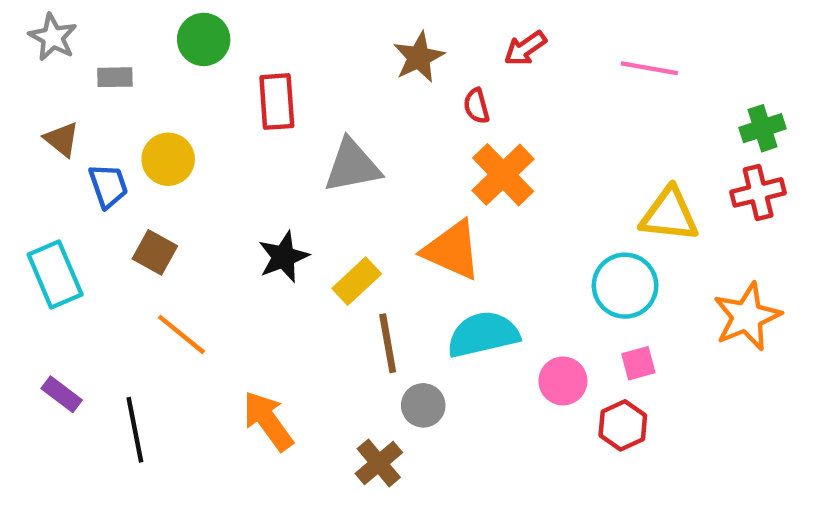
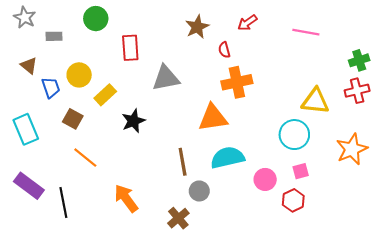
orange cross: (503, 175) -> (237, 82), turned 32
orange triangle: (452, 250) -> (213, 118), turned -32
yellow rectangle: (357, 281) -> (105, 95), moved
purple rectangle: (62, 394) -> (29, 186), size x1.6

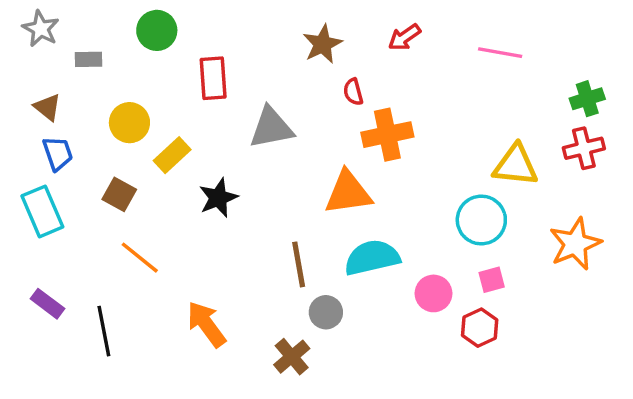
red semicircle: (224, 50) -> (353, 92), moved
blue trapezoid: (51, 88) -> (58, 153), moved
purple rectangle: (29, 186) -> (47, 304), size x0.7

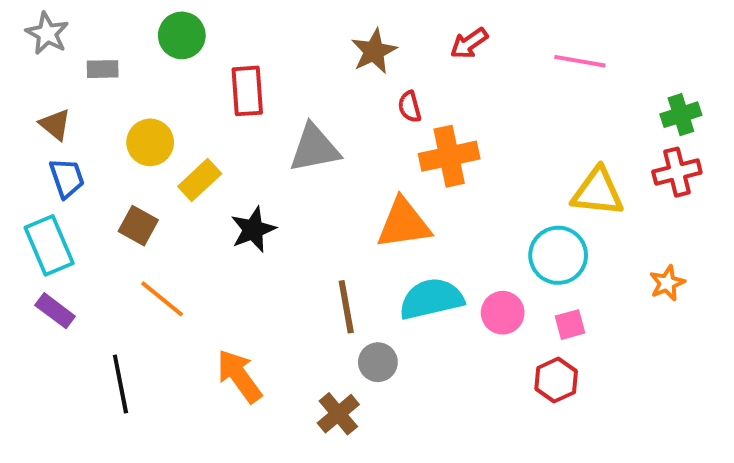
orange star: (575, 244) -> (667, 283), size x0.6
pink circle: (434, 293) -> (503, 313), moved
purple rectangle: (47, 304) -> (55, 311), moved

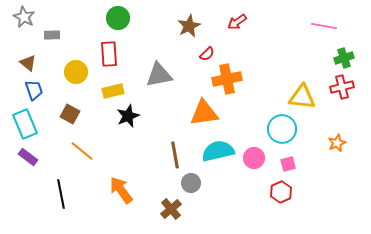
green circle: (182, 35) -> (118, 18), moved
pink line: (580, 61) -> (324, 26), moved
red rectangle: (247, 91) -> (109, 54), moved
red semicircle: (410, 107) -> (207, 54), turned -119
yellow rectangle: (200, 180) -> (113, 91), moved, turned 30

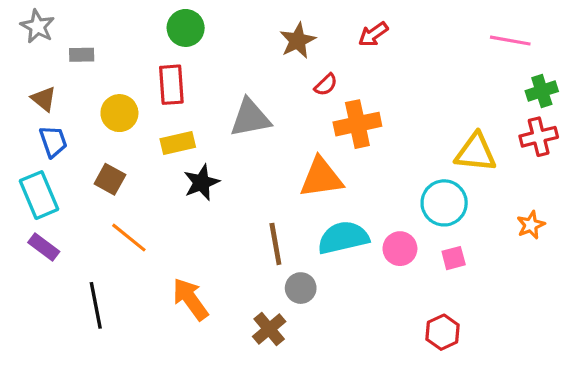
red hexagon: (281, 192) -> (443, 332), moved

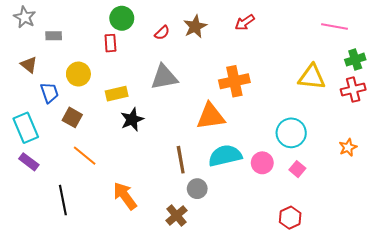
red rectangle: (171, 85) -> (110, 43), moved, size x0.7
red semicircle: (326, 85) -> (162, 33), moved
blue trapezoid: (53, 141) -> (49, 93), moved
yellow triangle: (476, 152) -> (312, 77), moved
pink square: (454, 258) -> (297, 169), turned -35

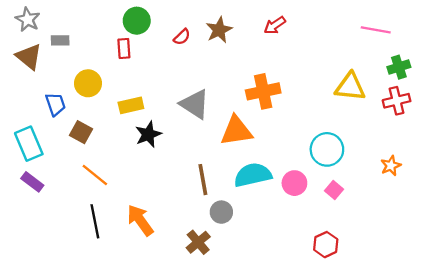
brown triangle: (29, 65) -> (29, 57), moved, size x1.4
gray triangle: (164, 77) -> (195, 104), moved, turned 44
black line: (63, 200) -> (95, 221), moved

